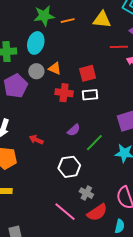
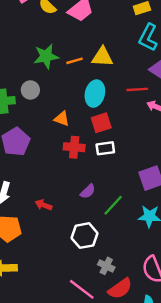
yellow triangle: (102, 20) -> (102, 57), moved
cyan ellipse: (36, 43) -> (95, 94), moved
gray circle: (36, 71) -> (30, 90), moved

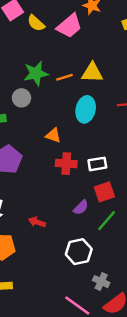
gray circle: (30, 90) -> (21, 98), moved
red square: (101, 123) -> (104, 192), moved

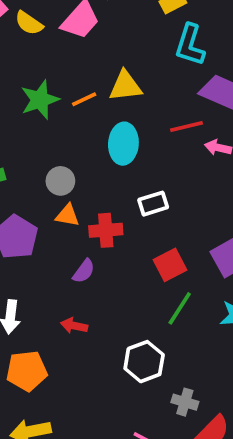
gray circle: (21, 98) -> (60, 181), moved
orange triangle: (53, 135) -> (67, 215), moved
white rectangle: (97, 164) -> (153, 204), moved
purple semicircle: (81, 207) -> (84, 271), moved

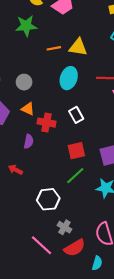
green star: (40, 100) -> (26, 26), moved
gray circle: (60, 181) -> (24, 82), moved
white rectangle: (153, 204) -> (76, 115), turned 63
purple semicircle: (84, 271) -> (29, 142), turned -40

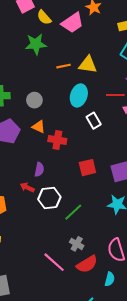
white rectangle: (76, 115) -> (94, 121), moved
purple semicircle: (29, 142) -> (39, 169), moved
green line: (75, 176) -> (73, 212), moved
white hexagon: (48, 199) -> (49, 198), moved

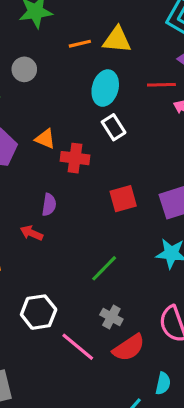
gray circle: (34, 100) -> (24, 69), moved
white rectangle: (94, 121) -> (114, 127), moved
white hexagon: (49, 198) -> (39, 312), moved
cyan semicircle: (110, 279) -> (163, 383), moved

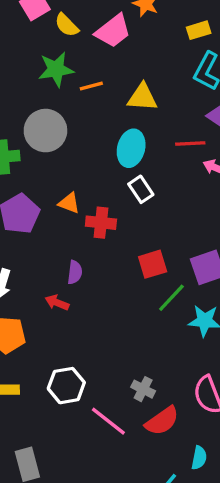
orange line: (80, 44) -> (91, 86), moved
gray circle: (24, 69) -> (45, 131), size x1.6
green line: (104, 268) -> (171, 298), moved

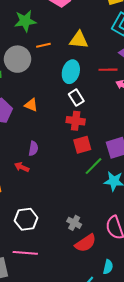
orange line: (91, 86) -> (43, 45), moved
red cross: (101, 223) -> (76, 121), moved
pink line: (108, 421) -> (25, 253), moved, turned -35

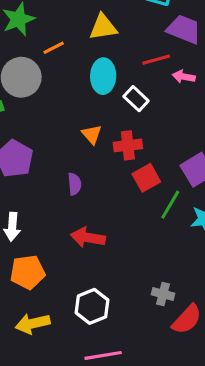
white rectangle: (76, 98) -> (136, 99), moved
orange triangle: (31, 105) -> (92, 134), moved, turned 40
purple semicircle: (33, 148) -> (75, 184), moved
red arrow: (22, 167) -> (88, 237), moved, size x1.5

